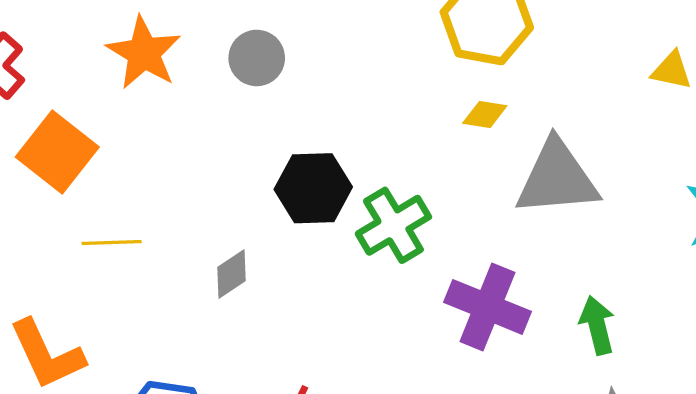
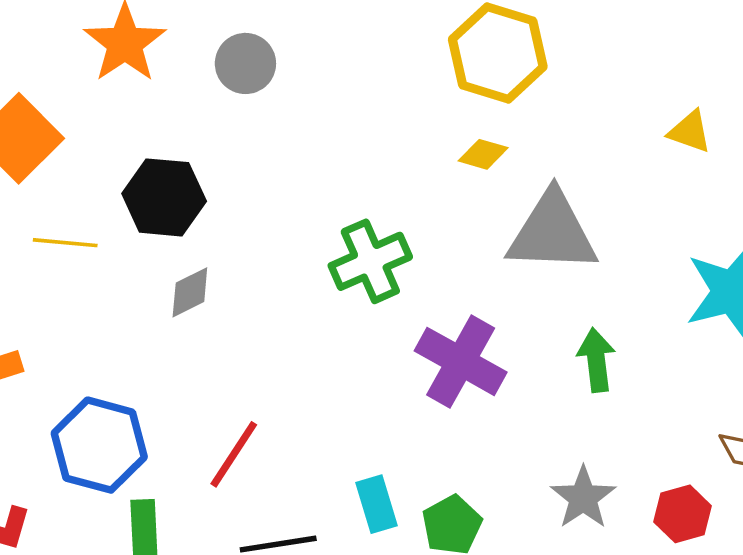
black hexagon: (313, 188) -> (164, 197), moved
green arrow: (597, 325) -> (596, 360), moved

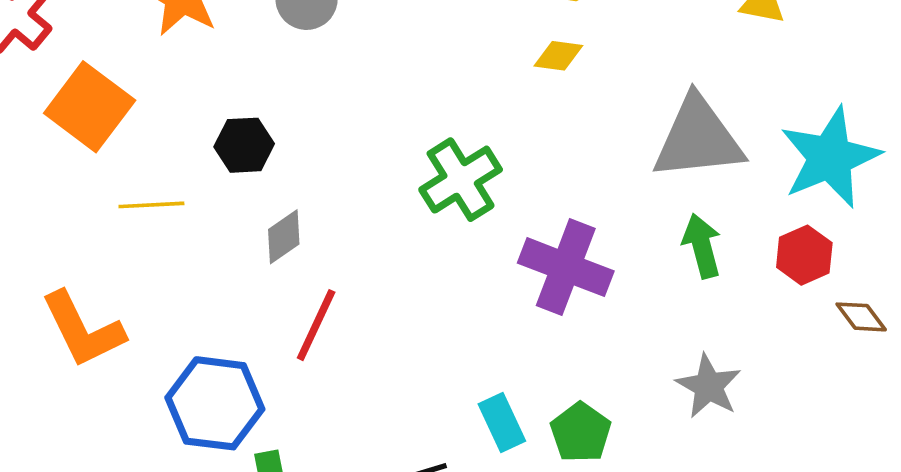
black hexagon: (164, 197) -> (244, 145), size x0.7
gray triangle: (552, 232) -> (698, 138), moved
red line: (234, 454) -> (316, 325), moved
red hexagon: (683, 514) -> (804, 255), moved

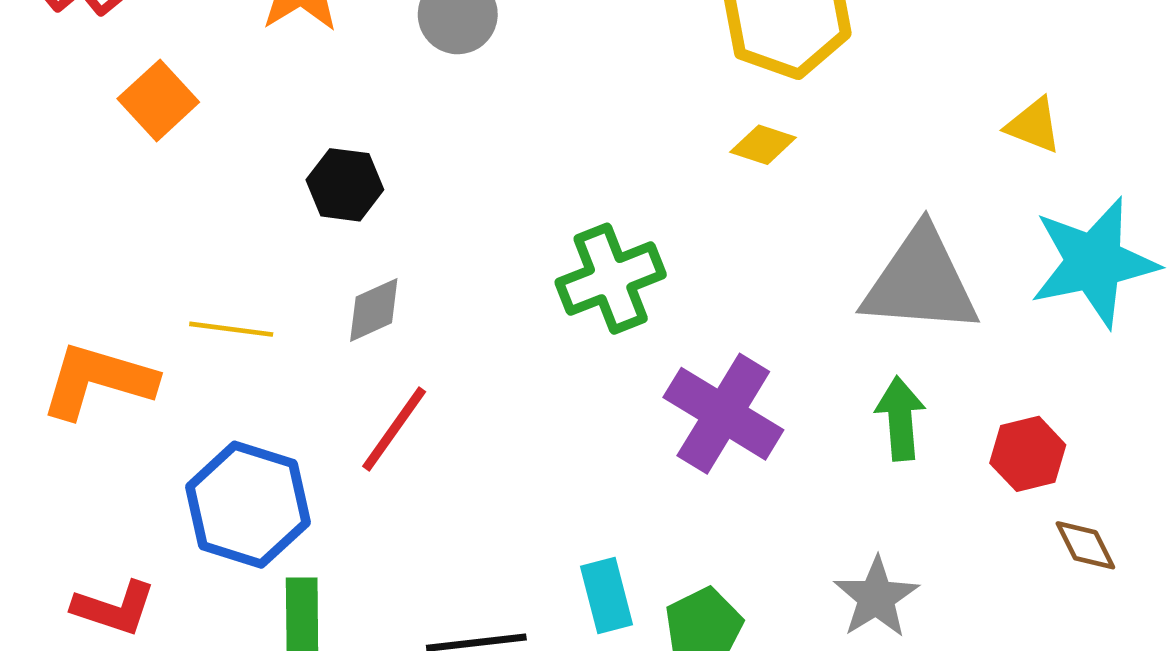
orange square: (90, 107) -> (158, 100), size x0.7
cyan star: (830, 158) -> (1094, 262), moved
yellow line: (151, 205) -> (231, 329), moved
orange L-shape: (83, 330) -> (98, 381), turned 122

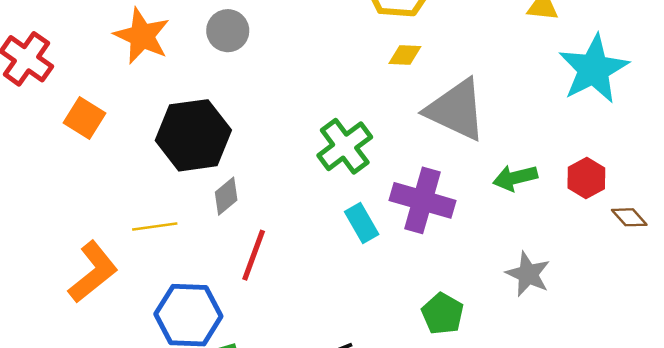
black hexagon: (345, 185) -> (193, 135), size x1.8
gray triangle: (921, 282) -> (456, 110), moved, turned 36
orange L-shape: (98, 381) -> (93, 272), turned 140
green arrow: (900, 418) -> (515, 178), turned -84
cyan rectangle: (606, 595) -> (362, 223), moved

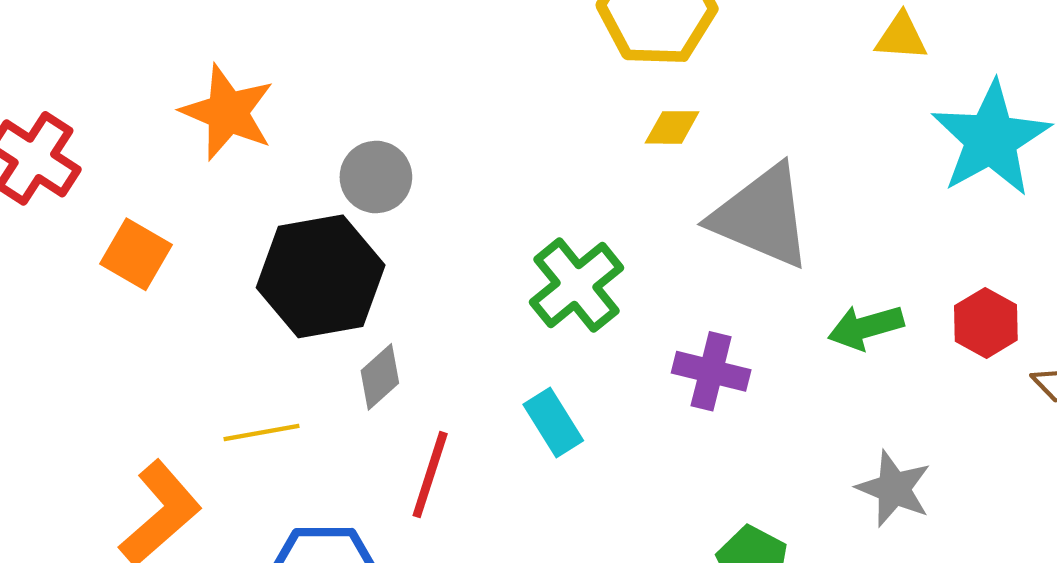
gray circle: (228, 31) -> (376, 177), moved
purple cross: (423, 200) -> (711, 371), size x0.7
cyan rectangle: (362, 223) -> (553, 422), moved

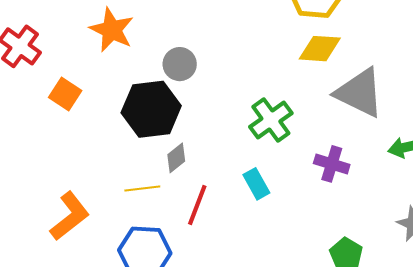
yellow diamond: (672, 127) -> (320, 49), size x1.6
yellow line: (262, 433) -> (142, 189), moved

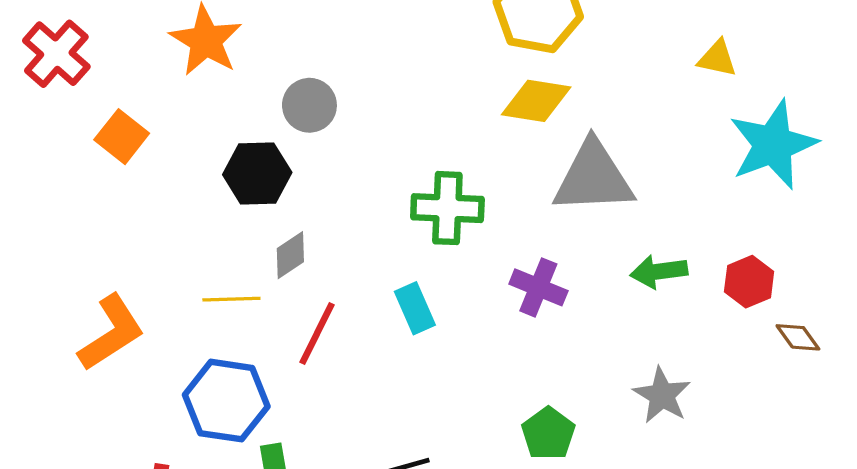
gray triangle: (360, 93) -> (593, 177), turned -34
black hexagon: (151, 109) -> (257, 173), size x0.7
green cross: (271, 120) -> (447, 208), turned 33

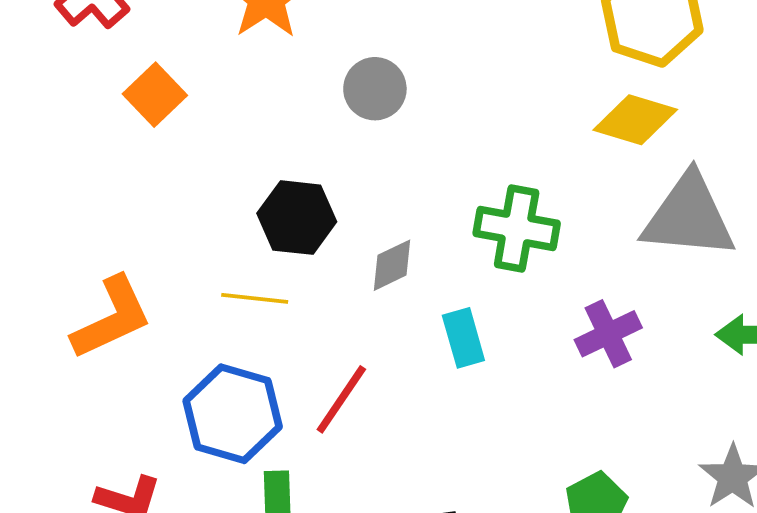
black hexagon: (257, 173) -> (297, 218), moved
gray diamond: (290, 255) -> (392, 265), moved
purple cross: (538, 287) -> (608, 334), turned 34
red line: (317, 334) -> (341, 399), moved

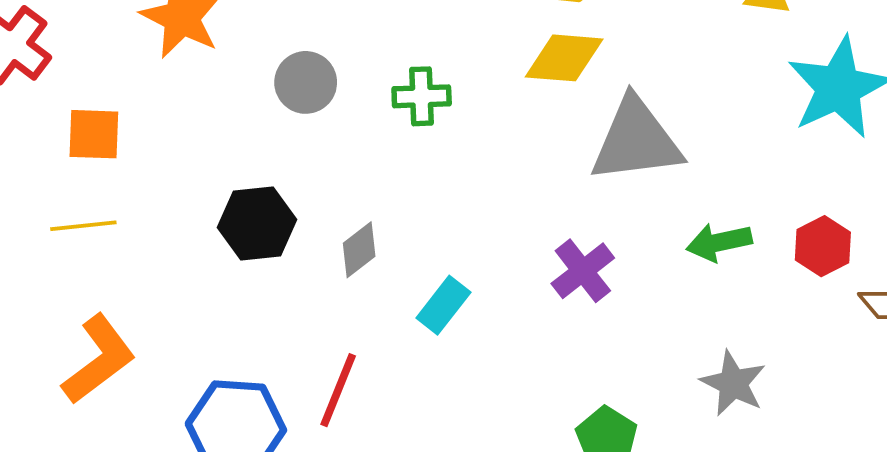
orange square: (155, 95) -> (94, 134), turned -32
green cross: (517, 228) -> (422, 96), moved, size x0.7
yellow line: (255, 298) -> (83, 226), moved
cyan rectangle: (463, 338) -> (443, 305), turned 66

